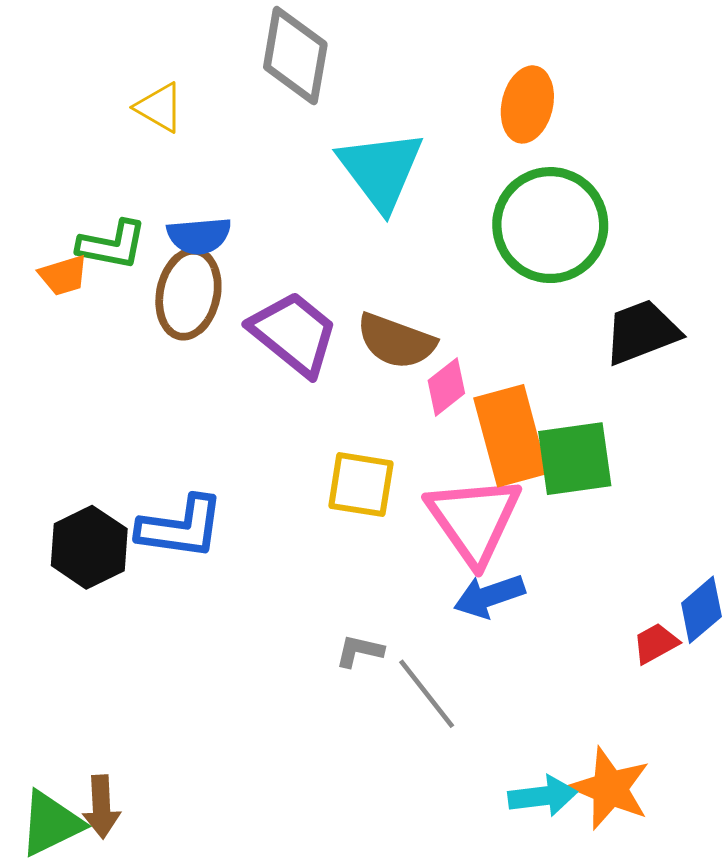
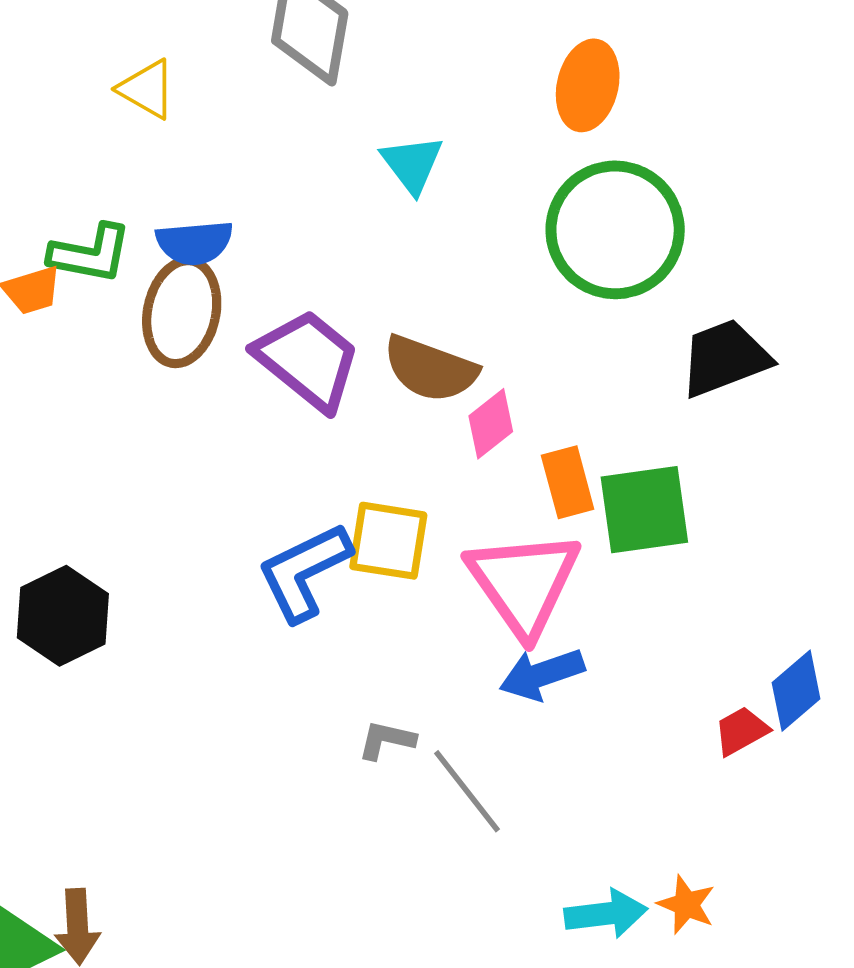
cyan triangle: (381, 170) -> (412, 164), size x0.6
orange rectangle: (511, 436) -> (568, 482), size x0.6
blue L-shape: (181, 527) -> (304, 572), moved, turned 146
orange star: (610, 788) -> (686, 905), size x0.6

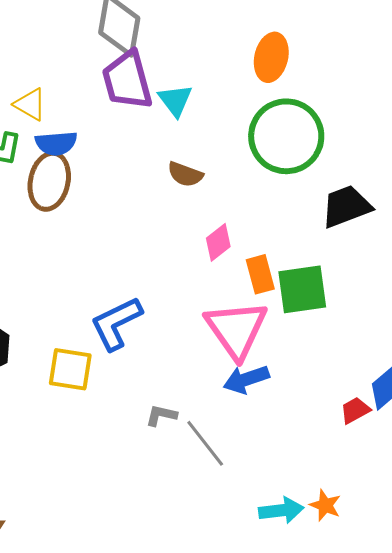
yellow triangle: (147, 89) -> (30, 104), moved
purple trapezoid: (308, 360) -> (127, 80), moved, turned -144
brown semicircle: (430, 369) -> (185, 174), moved, size x0.7
yellow square: (388, 541) -> (70, 369), moved

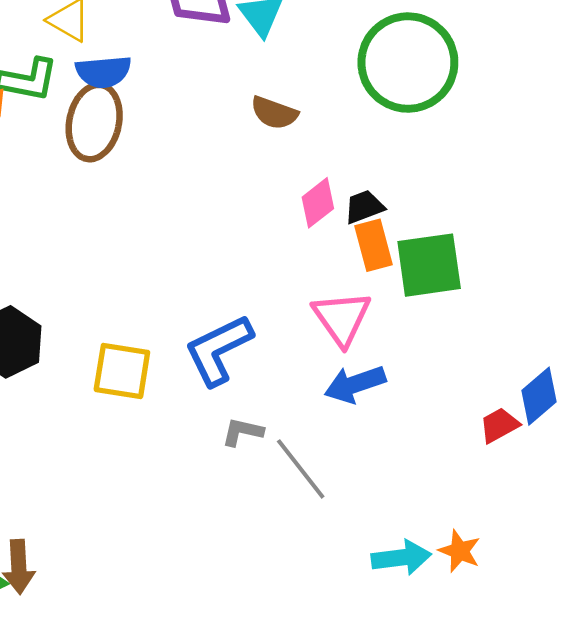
black trapezoid: (346, 206) -> (364, 207), moved, size x0.6
blue L-shape: (116, 323) -> (219, 350), moved
pink triangle: (236, 329) -> (342, 318), size x0.7

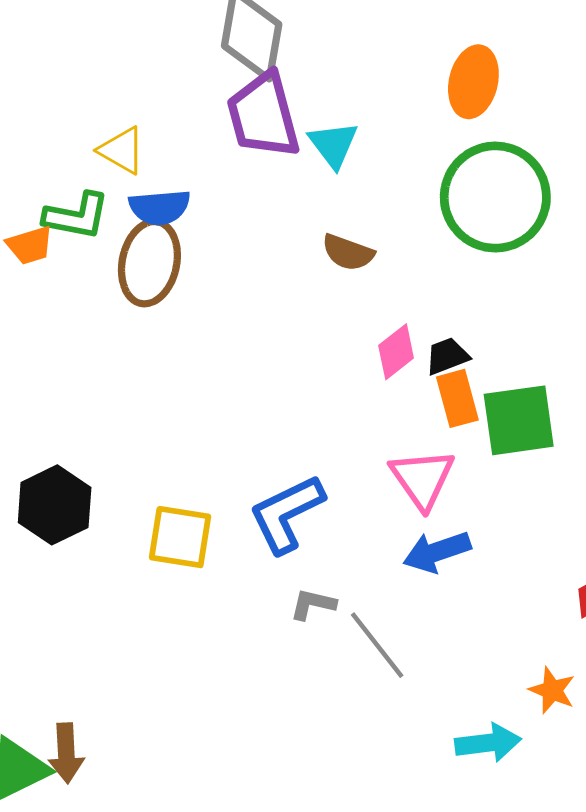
orange star: (460, 551) -> (552, 690), moved

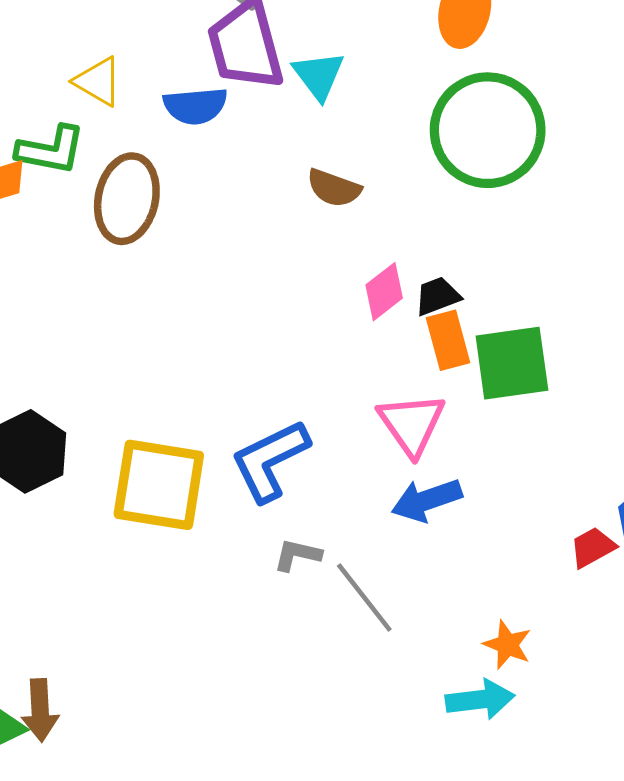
blue semicircle: (160, 207) -> (195, 106), moved
yellow square: (180, 537) -> (159, 485), size x1.4
orange star: (552, 690) -> (507, 645), moved

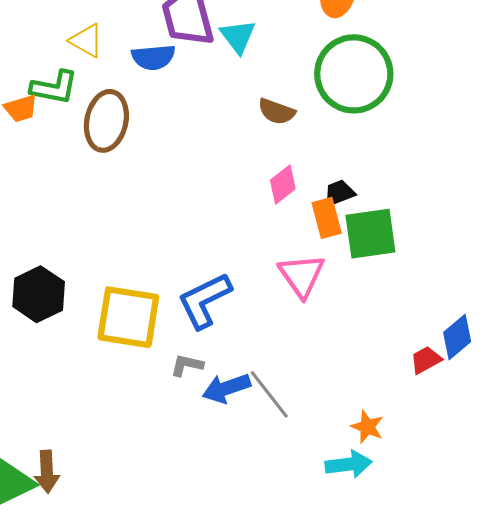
brown semicircle: (334, 188) -> (277, 111), moved
black trapezoid: (437, 296) -> (339, 193), moved
blue arrow: (427, 500) -> (226, 388), moved
gray L-shape: (297, 555) -> (187, 365), moved

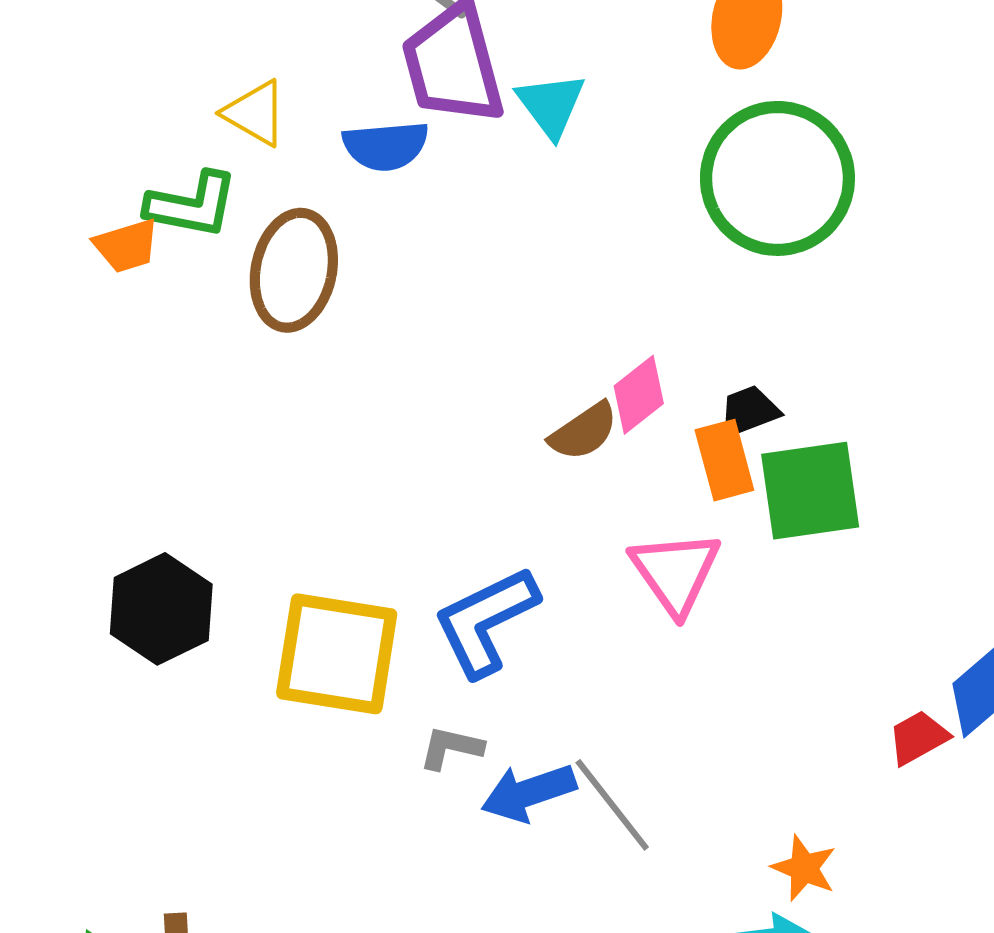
brown semicircle: (277, 111) -> (584, 431), moved, turned -54

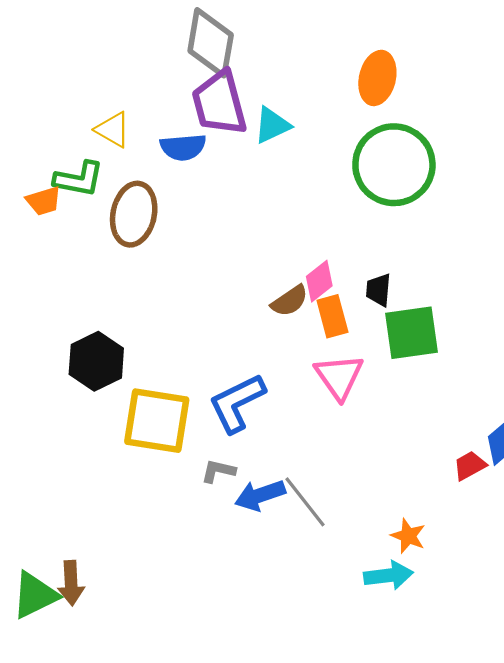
cyan triangle: (551, 105) -> (272, 125), turned 42
black trapezoid: (749, 411) -> (379, 290), turned -64
orange rectangle: (724, 460) -> (332, 316), moved
black hexagon: (161, 609) -> (96, 361), moved

